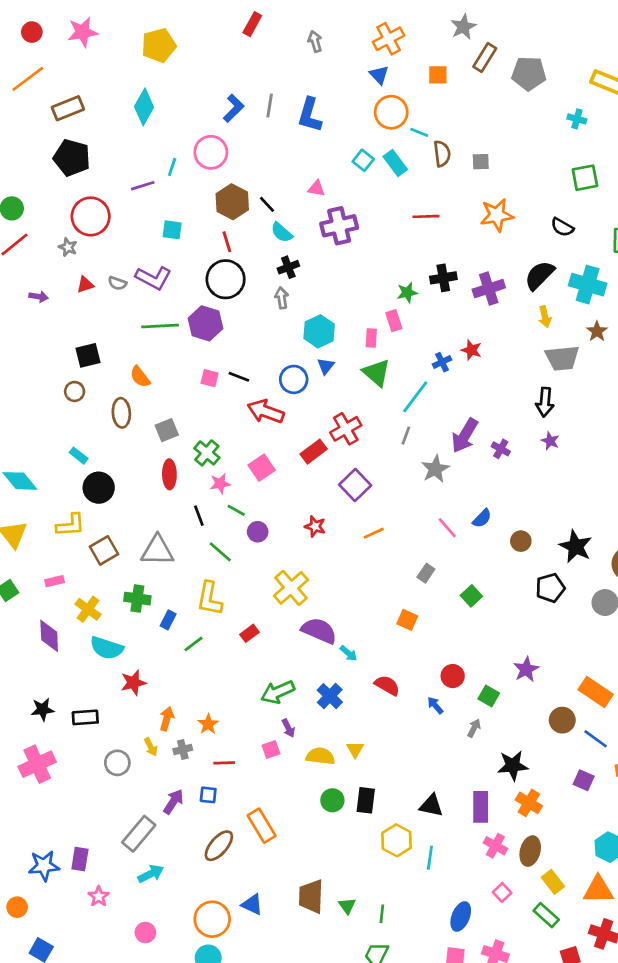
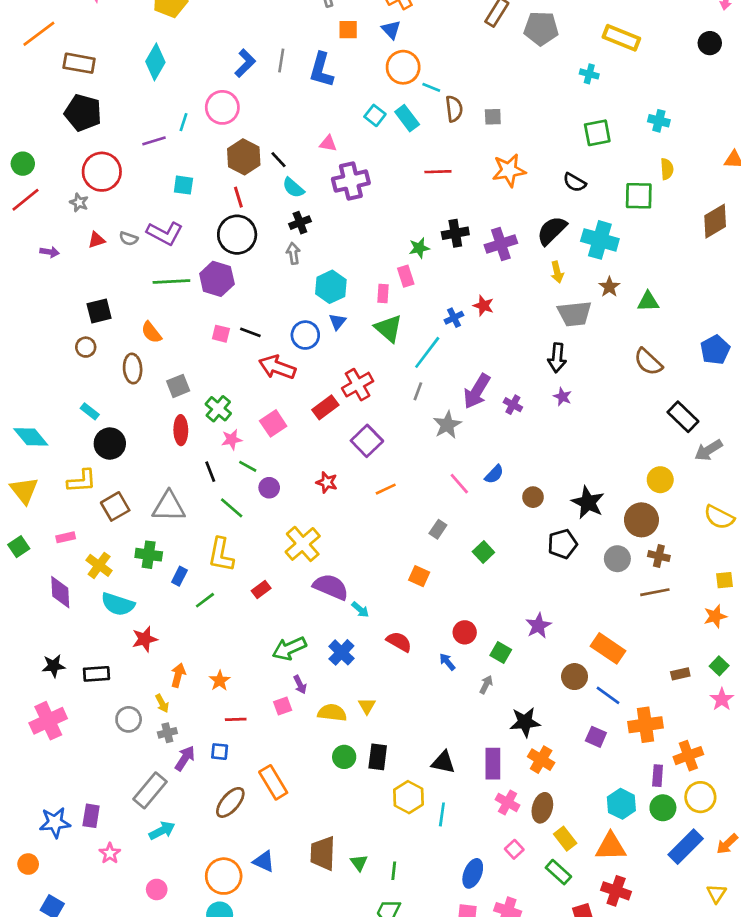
orange square: (438, 75) -> (348, 30), moved
brown rectangle: (68, 108) -> (79, 63), turned 32
gray cross: (183, 750) -> (167, 733), moved

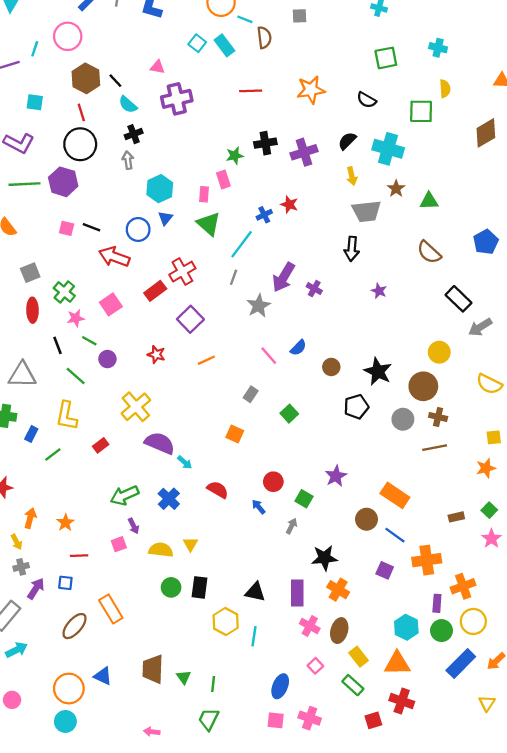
gray square: (493, 117) -> (299, 16), moved
black semicircle: (552, 231) -> (347, 141), size x0.7
purple star: (562, 397) -> (379, 291), moved

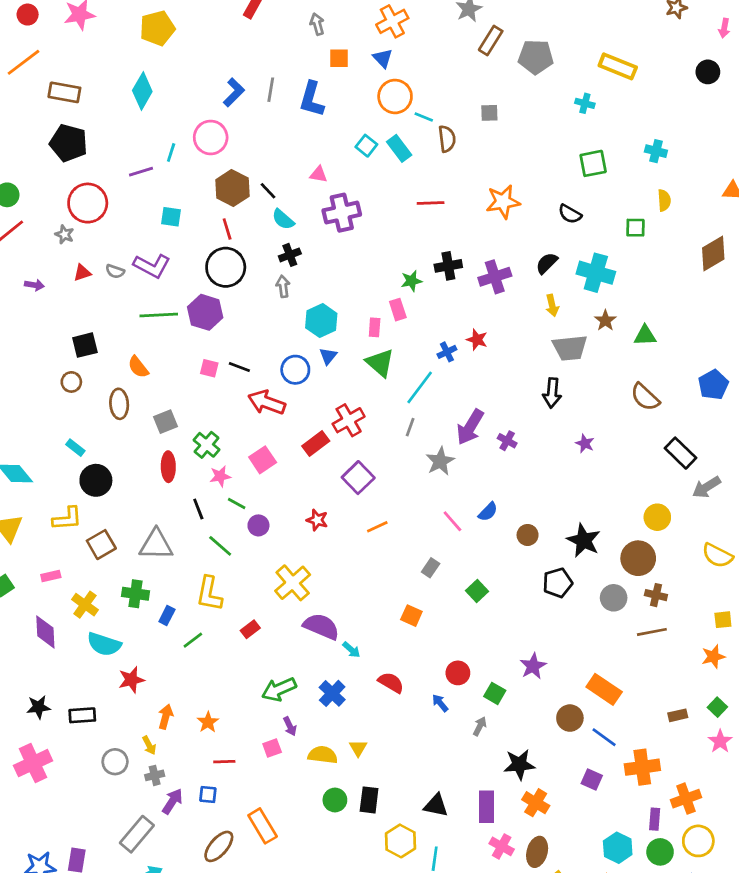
green square: (421, 111) -> (635, 228), size x0.7

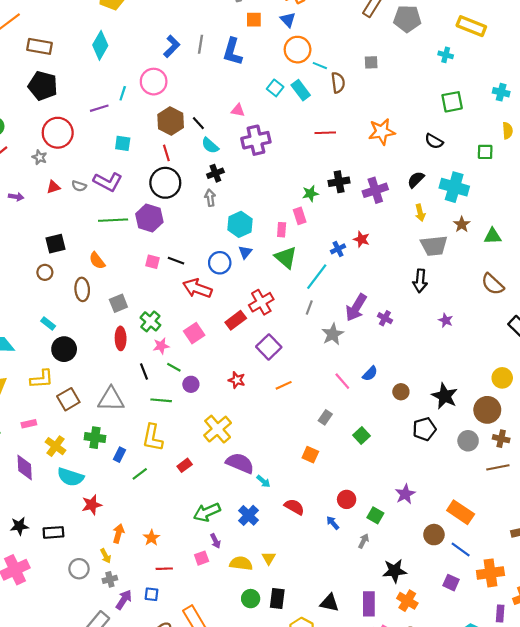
green line: (220, 546) -> (161, 400), turned -36

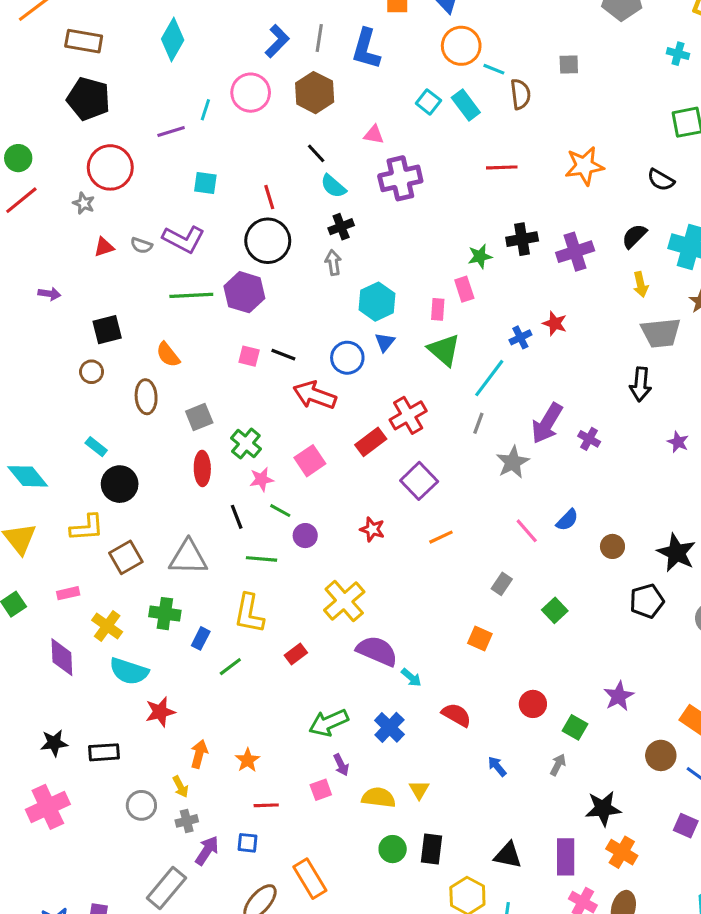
brown hexagon: (171, 121) -> (315, 93), moved
purple arrow: (16, 197) -> (49, 294), moved
blue arrow: (333, 523) -> (497, 766), moved

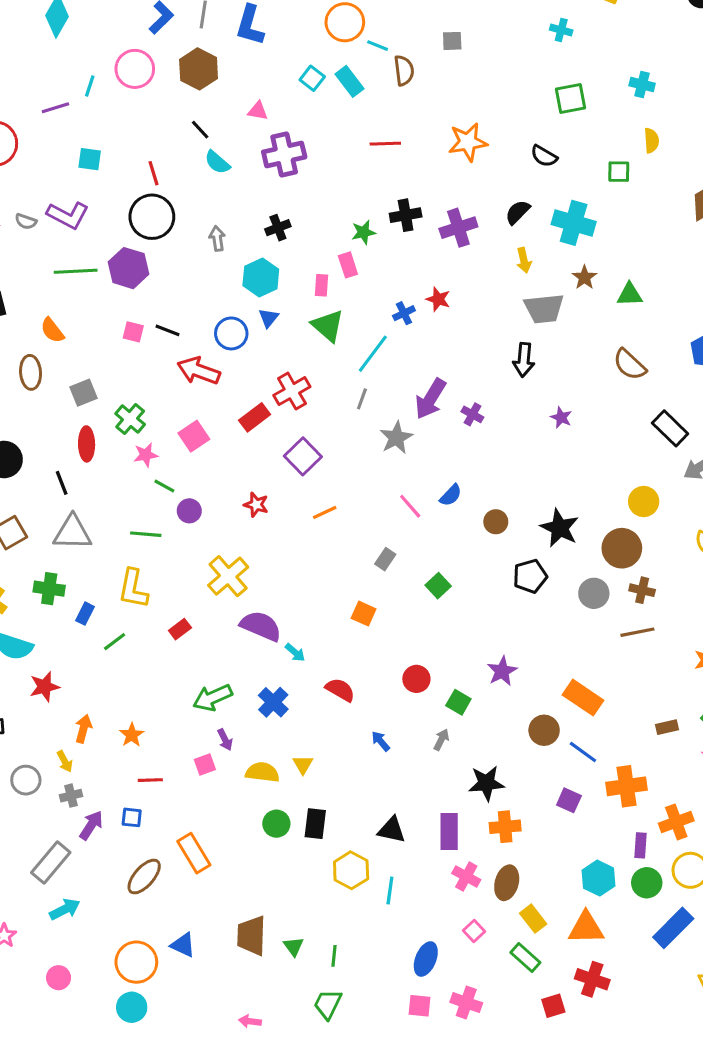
black cross: (341, 227) -> (278, 228), moved
black line: (237, 517) -> (62, 483), moved
orange cross: (622, 852) -> (505, 827), turned -36

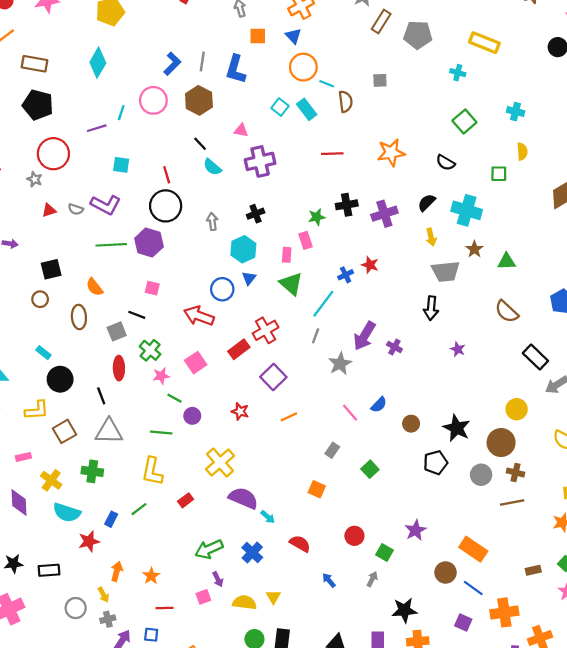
green square: (570, 98) -> (464, 122), turned -30
black line: (167, 330) -> (137, 315), moved
blue rectangle: (85, 614) -> (111, 519), moved

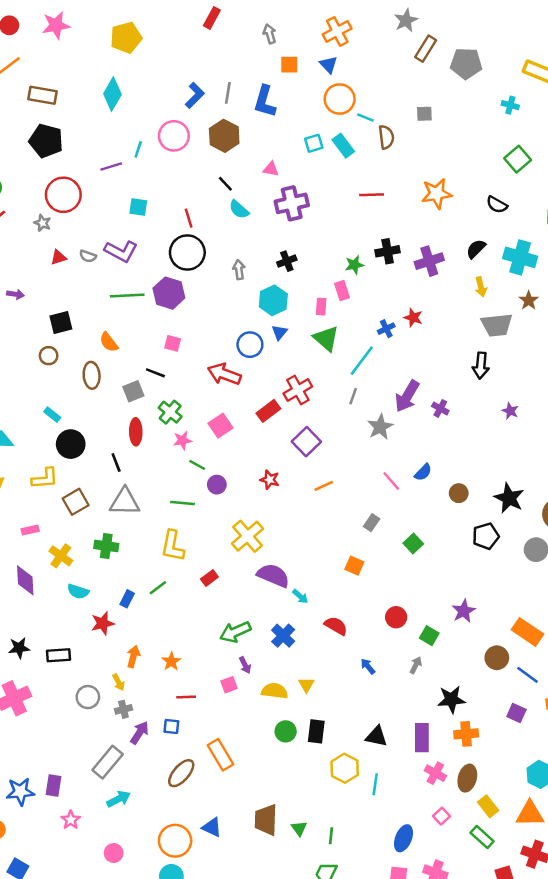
cyan square: (280, 107) -> (314, 143), turned 35
cyan semicircle: (67, 513) -> (78, 591), size x0.7

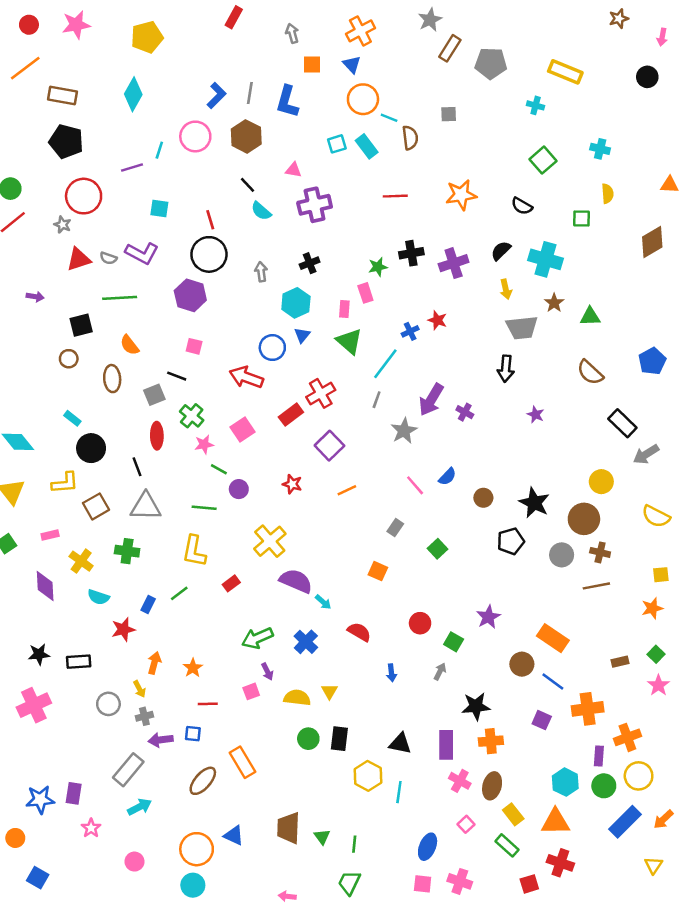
red triangle: (58, 257) -> (79, 259), size x1.5
green line: (127, 295) -> (120, 298), moved
blue arrow: (368, 666) -> (392, 673), turned -147
purple arrow: (139, 733) -> (161, 740), turned -130

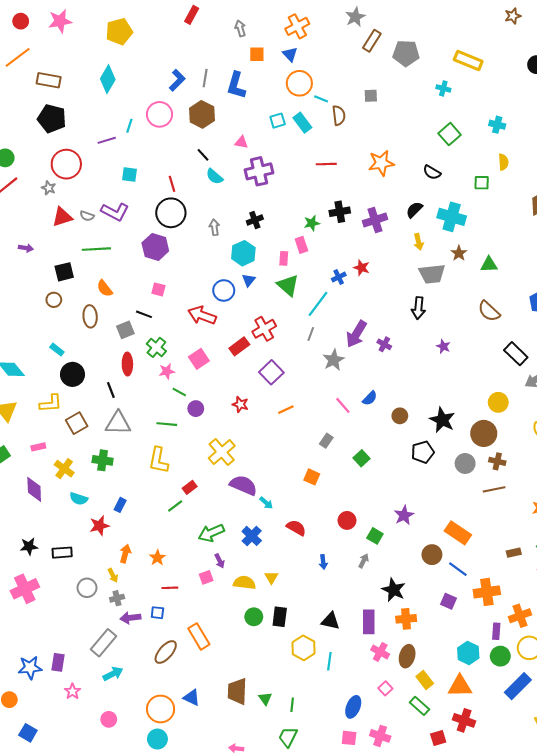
green line: (179, 593) -> (175, 506), moved
black star: (476, 706) -> (394, 590), turned 30

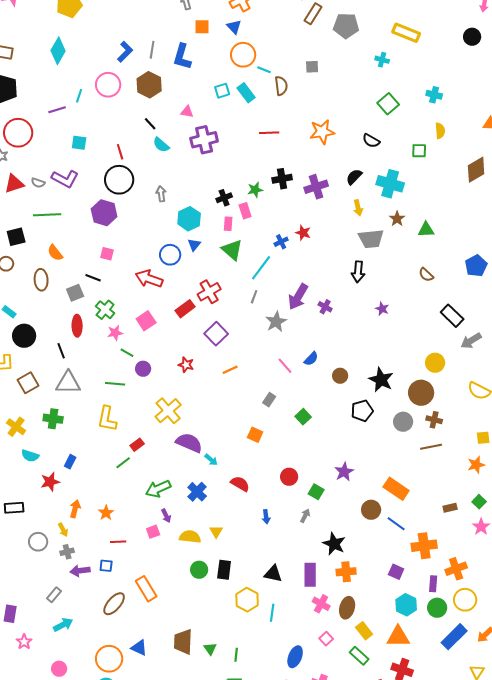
black cross: (255, 220) -> (224, 198), moved
brown semicircle: (489, 311) -> (426, 275), size x0.7
purple square: (449, 601) -> (396, 572), moved
gray rectangle: (104, 643) -> (54, 595), size x0.6

